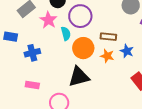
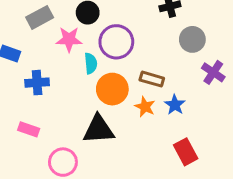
pink star: (48, 20) -> (69, 39), turned 30

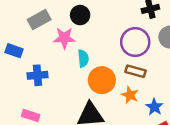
purple circle: (116, 42) -> (135, 42), moved
blue star: (175, 105) -> (154, 107), moved

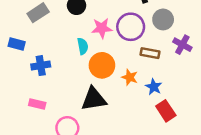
pink star: (64, 38) -> (102, 28), moved
brown rectangle: (136, 71) -> (150, 53), moved

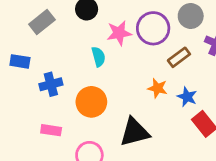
brown rectangle: (150, 53) -> (179, 57), turned -42
orange circle: (102, 65) -> (91, 102), moved
black triangle: (94, 99) -> (135, 132), moved

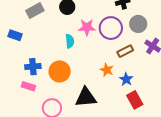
blue cross: (51, 84) -> (33, 67), moved

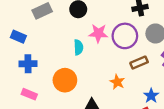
blue cross: (33, 67) -> (28, 64), moved
blue star: (126, 79) -> (151, 96), moved

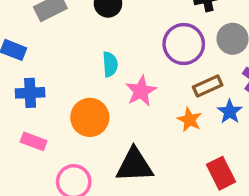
pink star: (98, 33) -> (141, 91), moved, turned -30
orange star: (117, 82) -> (190, 120), moved
blue star: (151, 96) -> (230, 112), moved

